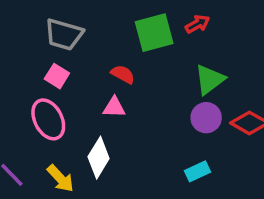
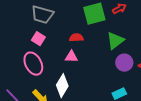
red semicircle: (123, 74) -> (76, 38), turned -32
green triangle: (210, 80) -> (115, 41), moved

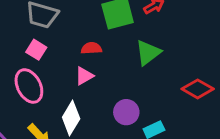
pink triangle: (71, 57) -> (84, 76), turned -32
purple circle: (124, 63) -> (126, 112), moved

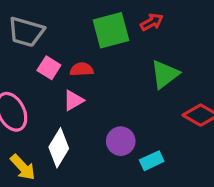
pink square: (36, 50) -> (49, 68), moved
green triangle: (148, 53) -> (165, 74), moved

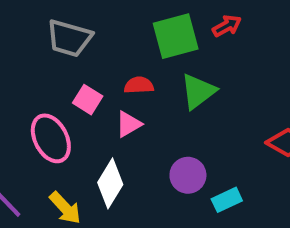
pink square: (49, 68) -> (88, 100), moved
green triangle: (165, 74) -> (198, 91), moved

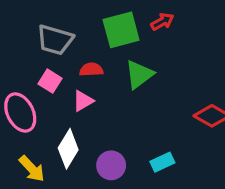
gray trapezoid: (69, 38) -> (55, 40), moved
purple circle: (188, 175) -> (111, 165), moved

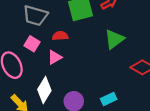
green triangle: (139, 74) -> (114, 39), moved

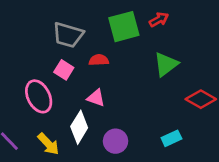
pink triangle: (55, 57) -> (96, 98), moved, turned 49
cyan rectangle: (109, 99) -> (171, 138), moved

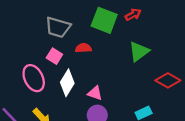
green square: (124, 27) -> (104, 20), turned 36
pink triangle: (96, 98) -> (95, 93), moved
white diamond: (79, 127) -> (67, 83), moved

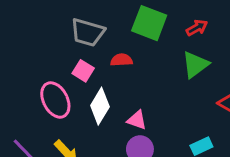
red arrow: (133, 14) -> (197, 28), moved

